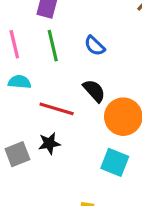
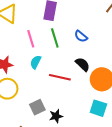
cyan semicircle: (20, 82) -> (36, 62), turned -64
black star: (49, 143) -> (56, 116), moved

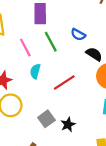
black semicircle: (83, 64) -> (94, 54), moved
red line: (60, 77) -> (64, 82), turned -35

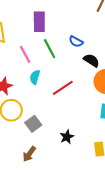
gray square: (46, 119) -> (33, 124), moved
black star: (68, 125) -> (67, 137), moved

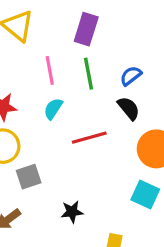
blue semicircle: (76, 42) -> (131, 76), turned 96
black semicircle: (91, 60) -> (129, 108), moved

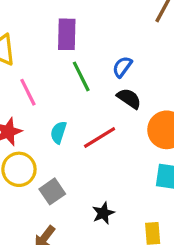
pink line: (50, 70) -> (28, 92), moved
cyan semicircle: (53, 109) -> (58, 132), moved

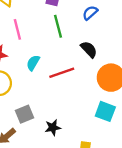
blue semicircle: (122, 67) -> (90, 13), moved
gray square: (52, 191) -> (24, 114), moved

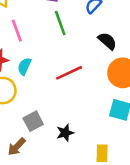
black semicircle: (89, 49) -> (107, 41), moved
cyan semicircle: (33, 63) -> (24, 66), moved

